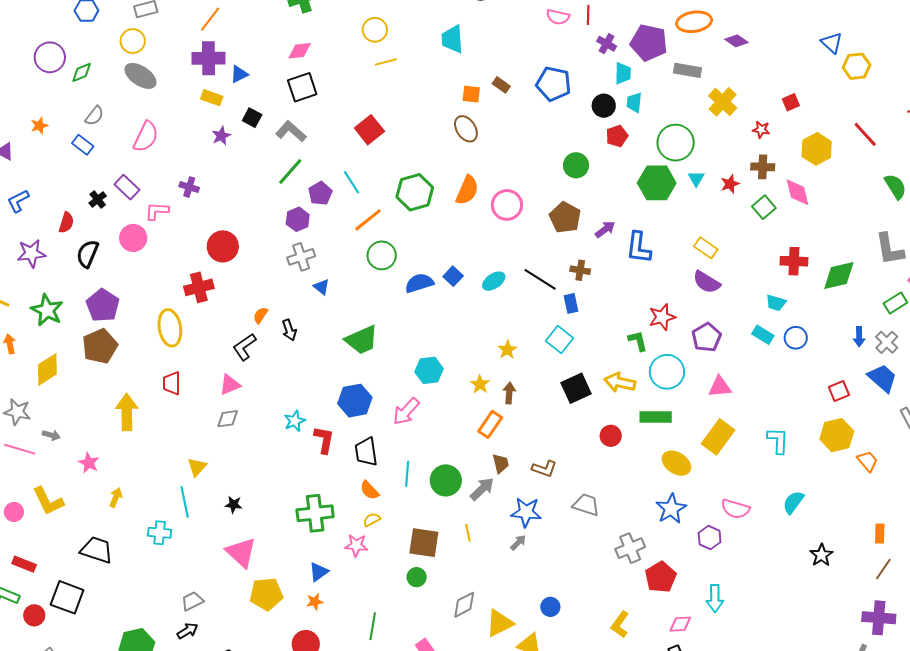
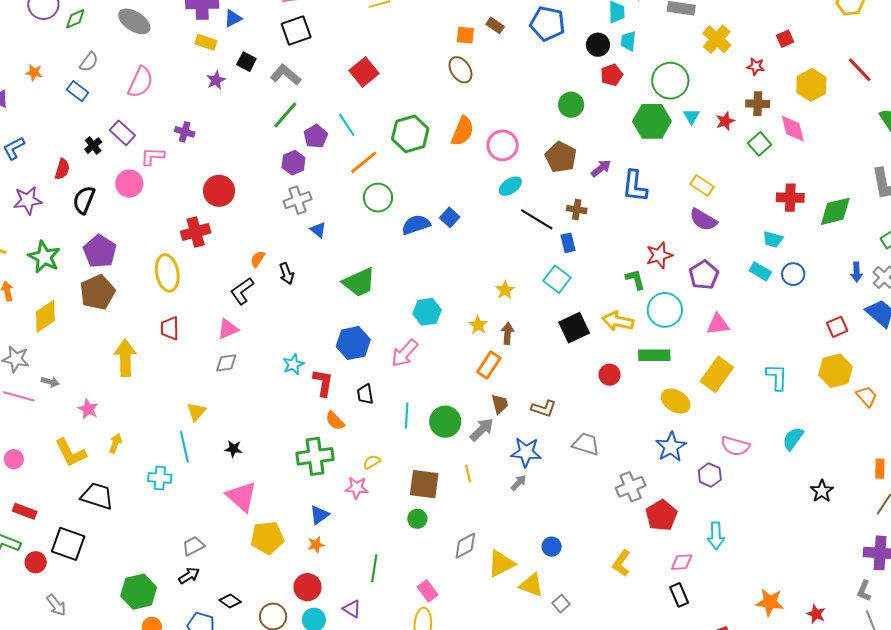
orange star: (39, 126) -> (34, 73), turned 30
cyan ellipse: (494, 281) -> (510, 186), moved
black trapezoid: (366, 452) -> (365, 394), size x0.7
orange semicircle: (370, 490) -> (335, 421), moved
yellow L-shape: (48, 501) -> (71, 453), moved

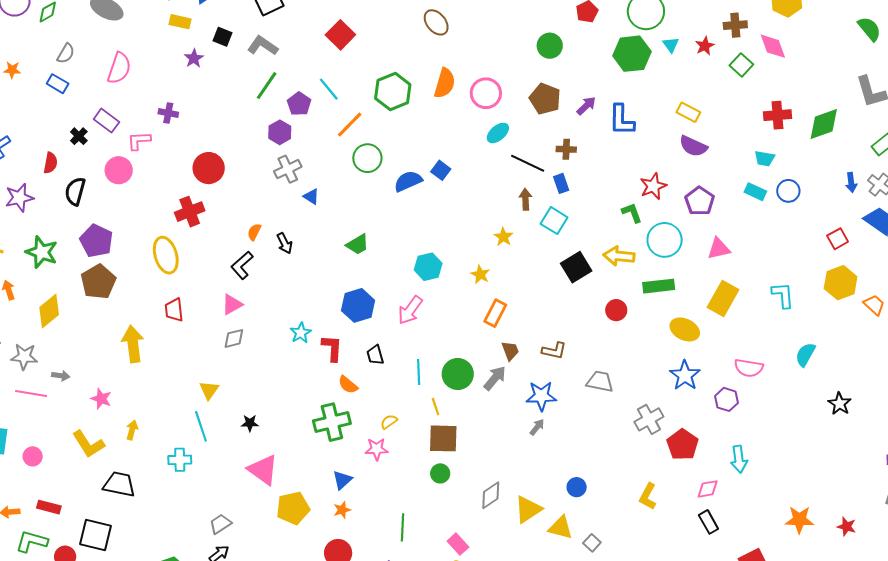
green trapezoid: (359, 282) -> (358, 244), size x0.7
brown arrow: (508, 333) -> (525, 199), moved
yellow line: (468, 474) -> (436, 407), moved

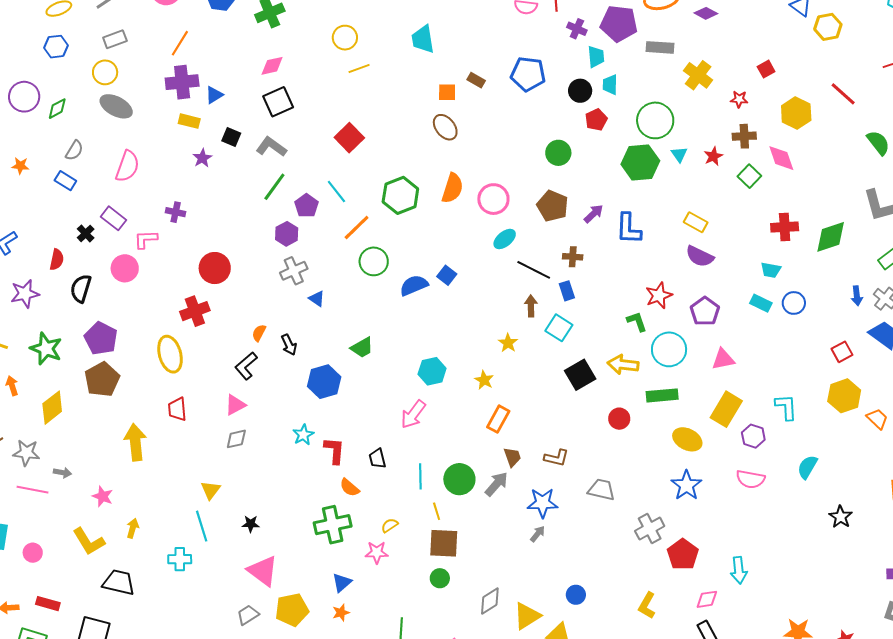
blue hexagon: (358, 305) -> (324, 382), moved
purple hexagon: (726, 399) -> (753, 436), moved
gray trapezoid: (220, 524) -> (248, 615), moved

